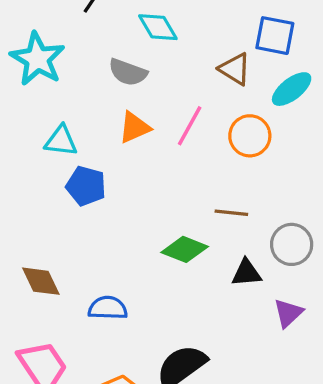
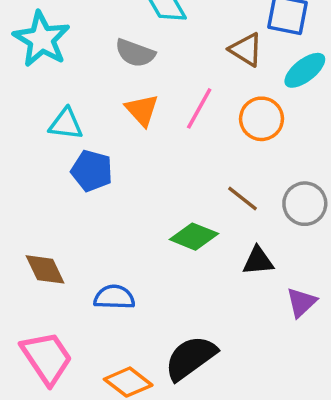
orange triangle: (134, 127) -> (142, 110), turned -48
brown line: (231, 213) -> (242, 198), turned 32
gray circle: (292, 244) -> (305, 204), moved

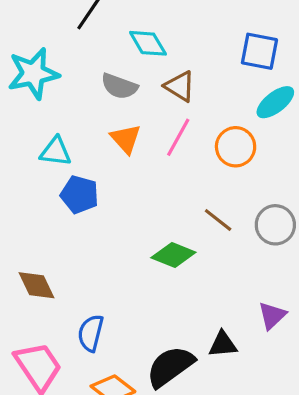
cyan star: (42, 39) -> (33, 74), turned 30
brown triangle: (246, 50) -> (180, 86), moved
black triangle: (258, 261) -> (223, 344), moved
blue semicircle: (114, 297) -> (91, 333), moved, turned -78

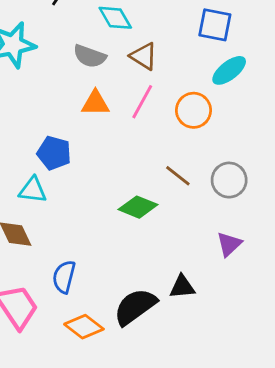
orange triangle: (126, 139) -> (95, 103), turned -48
cyan triangle: (56, 152) -> (33, 190), moved
purple triangle: (272, 316) -> (229, 244), moved

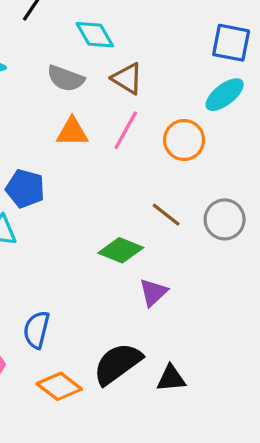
blue square: (215, 25) -> (231, 43), moved
purple triangle: (229, 244) -> (153, 292), moved
black triangle: (182, 287) -> (171, 378), moved

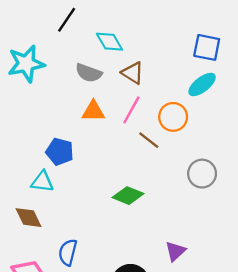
brown line: (166, 215) -> (149, 140), moved
purple triangle: (153, 292) -> (175, 251), moved

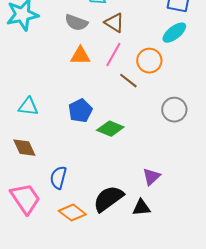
blue pentagon: (60, 152) -> (80, 111), moved, turned 30
cyan triangle: (42, 182) -> (28, 107), moved

